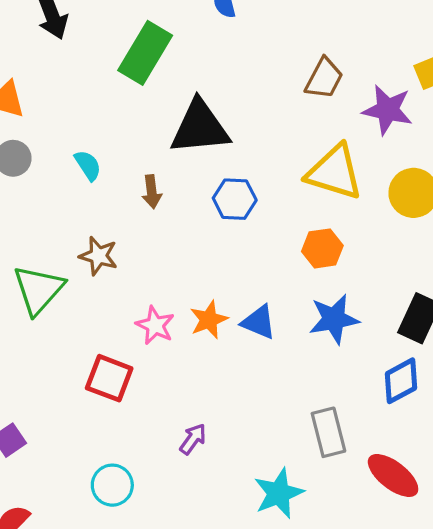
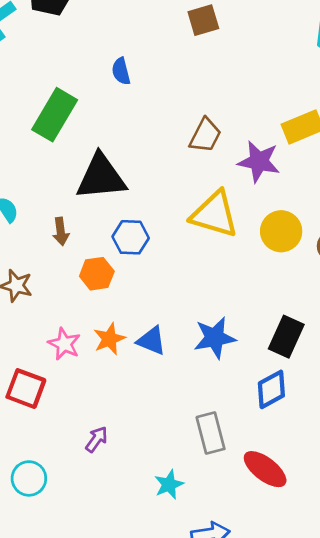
orange hexagon: (322, 248) -> (97, 274), moved
cyan star: (279, 493) -> (169, 485), size x0.7

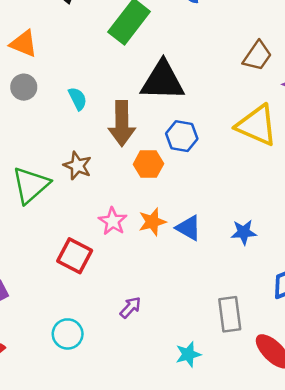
brown arrow: (61, 231) -> (122, 124), size x1.8
blue star: (215, 338) -> (244, 232), size x0.7

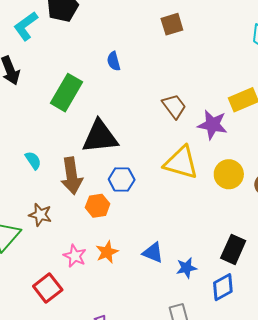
brown trapezoid: (257, 56) -> (174, 106), turned -64
blue triangle: (189, 228) -> (153, 253), moved
blue star: (244, 232) -> (186, 268), moved
red square: (75, 256) -> (48, 288), turned 32

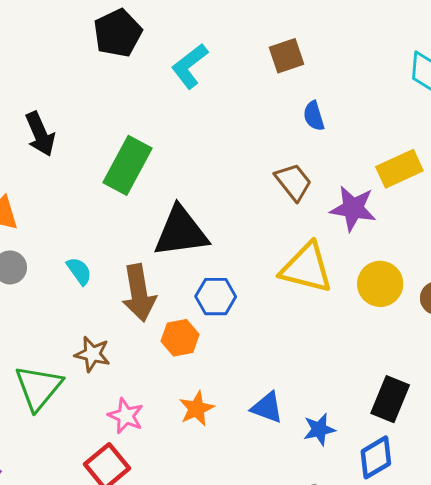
cyan L-shape: (26, 26) -> (190, 66), moved
blue semicircle: (114, 61) -> (314, 116), moved
pink star: (75, 256) -> (126, 416), moved

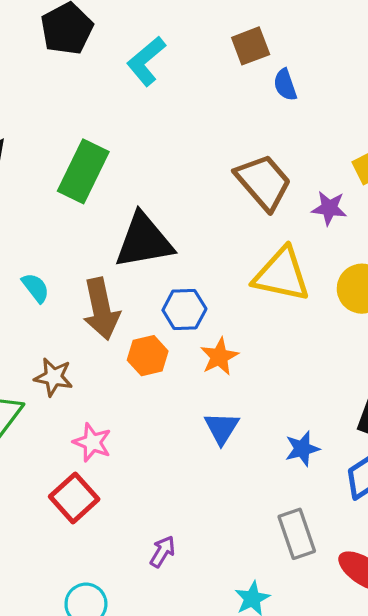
blue semicircle: (314, 116) -> (285, 85), moved
brown trapezoid: (293, 182) -> (263, 182), size x1.4
purple star: (353, 208) -> (329, 208), size x0.7
blue triangle: (267, 408) -> (222, 428), moved, turned 44
orange star: (196, 409) -> (219, 357), moved

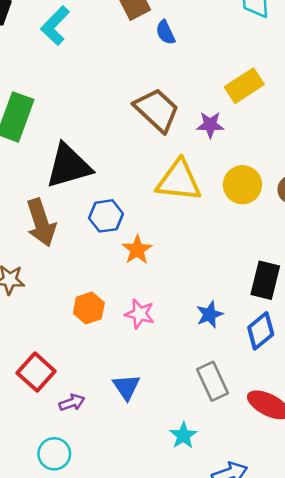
orange hexagon: (148, 356) -> (89, 308), moved
blue triangle: (222, 428) -> (126, 387), moved
pink star: (92, 442) -> (140, 314), moved
purple arrow: (162, 552) -> (72, 403), moved, turned 45

